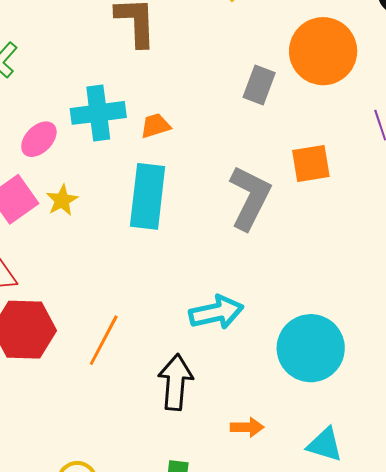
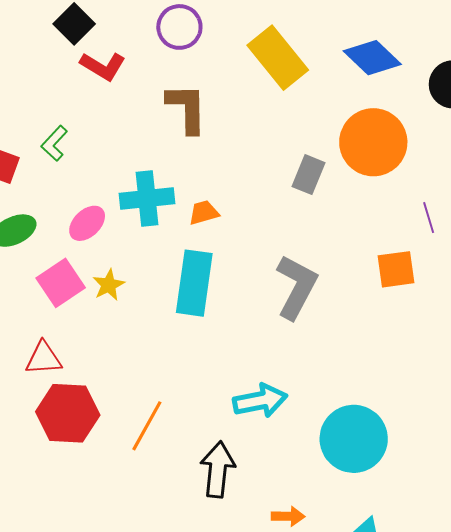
orange square: (311, 164) -> (396, 269), moved

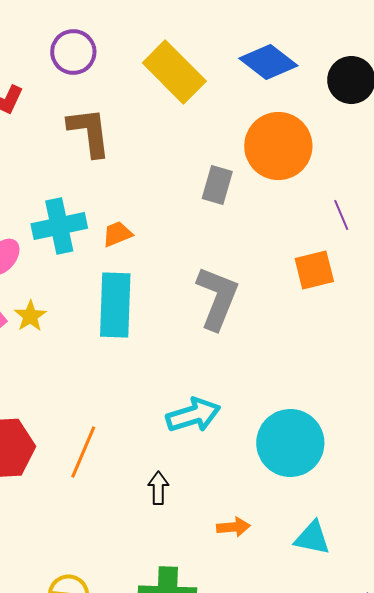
black arrow: (218, 470) -> (158, 488), size x0.6

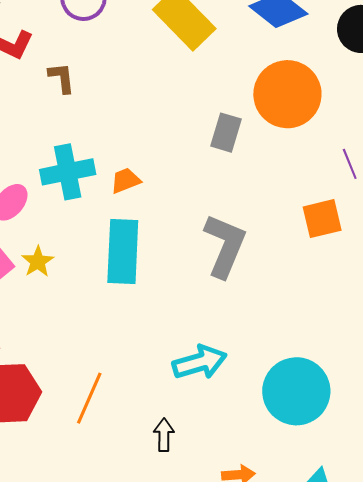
brown L-shape: (89, 132) -> (62, 78), moved, size x0.6

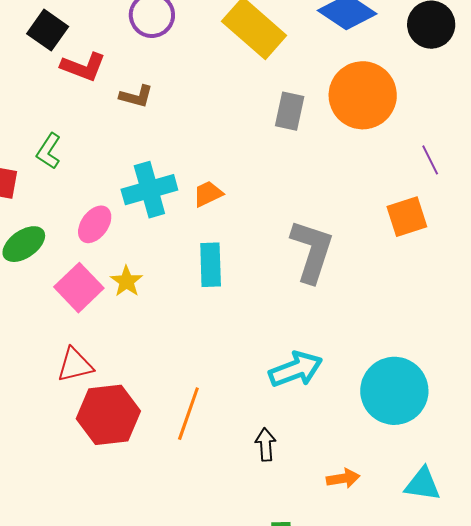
brown L-shape: (62, 78) -> (136, 96), turned 116
gray rectangle: (226, 133) -> (290, 111), moved
cyan rectangle: (123, 251) -> (211, 265), size x0.7

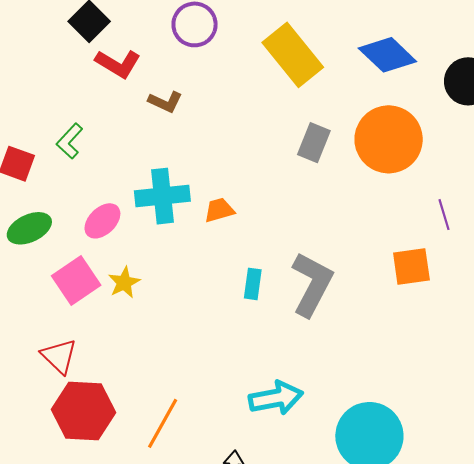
cyan rectangle: (211, 265) -> (253, 284), moved, size x0.7
red triangle: (75, 365) -> (59, 356), turned 48

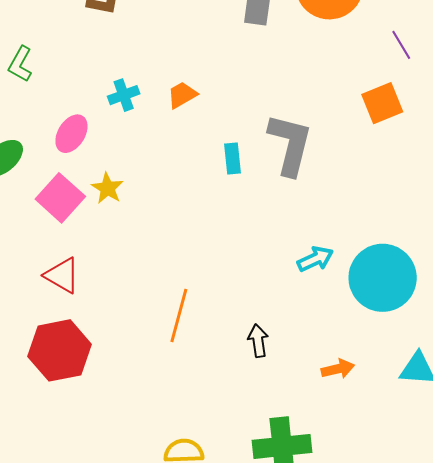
cyan cross: (162, 196) -> (124, 95), size x0.6
cyan arrow: (276, 398) -> (315, 259), moved, size x0.7
red hexagon: (84, 411) -> (60, 350), moved

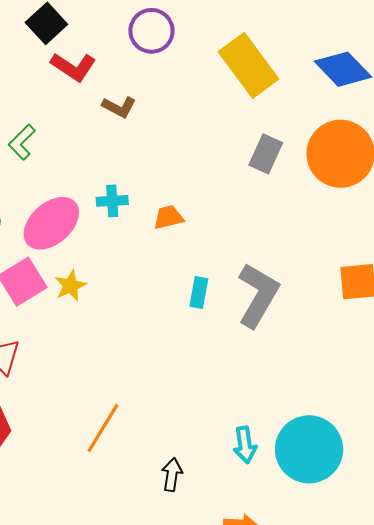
pink ellipse: (71, 134) -> (51, 223), size x1.5
cyan arrow: (315, 259) -> (245, 445), moved, turned 90

